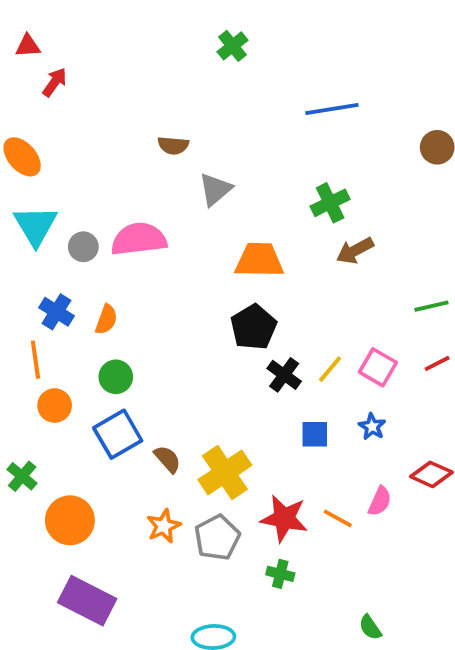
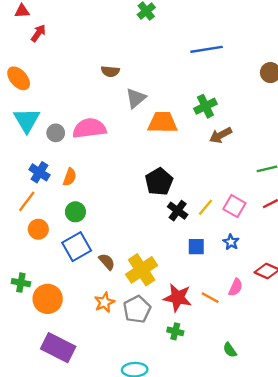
orange trapezoid: (259, 260) -> (163, 122), moved
orange line: (35, 360) -> (27, 201), turned 45
green cross: (22, 476) -> (21, 283), moved, turned -30
green semicircle: (370, 627) -> (230, 350), moved

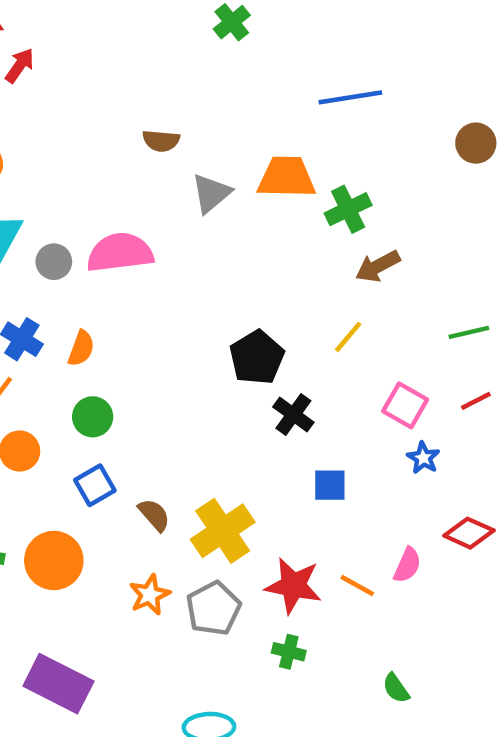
orange trapezoid: (163, 122) -> (286, 177), moved
yellow line: (205, 207) -> (348, 337), moved
blue star: (231, 242) -> (423, 458), moved
blue square: (77, 247) -> (95, 485), size x0.7
orange circle: (48, 299) -> (54, 560), moved

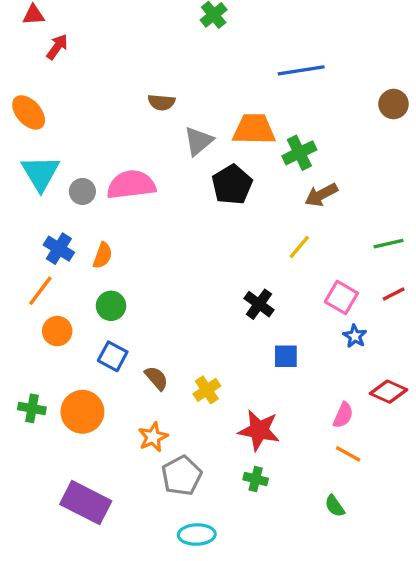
black pentagon: (257, 357) -> (232, 185), moved
blue square: (95, 485) -> (113, 356), turned -32
yellow cross: (223, 531) -> (207, 390), size x0.6
orange line: (357, 586) -> (348, 454), moved
gray pentagon: (214, 608) -> (182, 476), moved

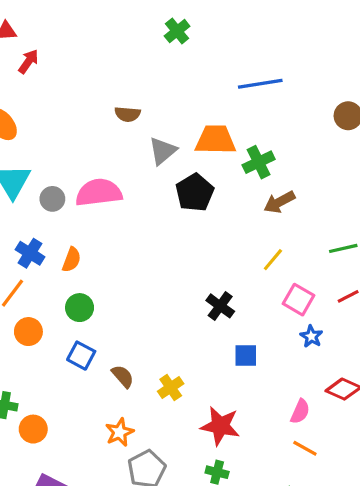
yellow line: (299, 247) -> (273, 260), moved
orange circle: (82, 412) -> (33, 429), moved, size x0.7

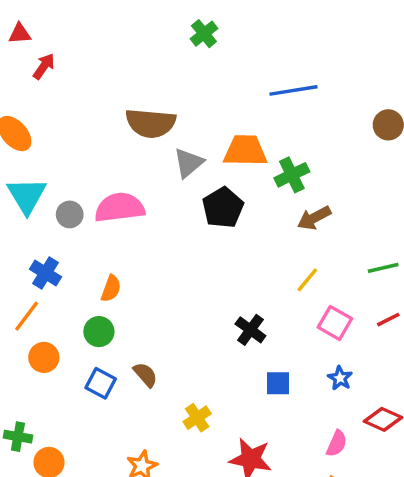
brown semicircle: (128, 114) -> (151, 123), size x1.8
orange semicircle: (72, 260) -> (111, 289), moved
blue star: (311, 336) -> (340, 378), moved
brown semicircle: (123, 376) -> (145, 375), moved

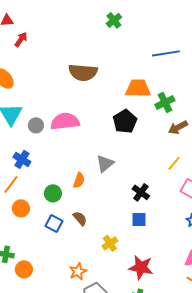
gray triangle: (188, 163) -> (105, 163), moved
orange semicircle: (111, 289) -> (79, 180), moved
blue square: (278, 383) -> (139, 219), moved

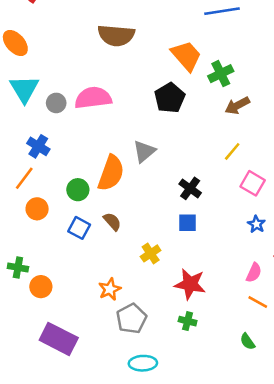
orange trapezoid: (138, 88) -> (186, 56), turned 48
orange semicircle: (79, 180) -> (111, 173), size x1.8

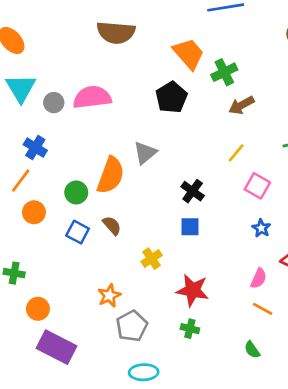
orange circle: (41, 287) -> (38, 309), moved

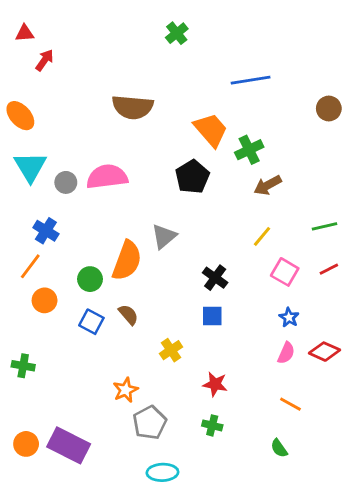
pink semicircle: (259, 278) -> (286, 353), moved
red star: (193, 290) -> (215, 384), size x0.7
orange circle: (38, 309) -> (26, 444), moved

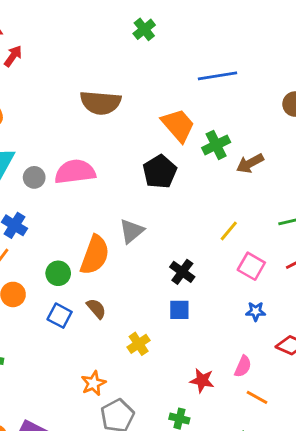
brown arrow: (268, 185) -> (250, 163), moved
blue star: (289, 317) -> (256, 311), turned -30
pink semicircle: (286, 353) -> (243, 366), moved
red star: (215, 384) -> (202, 380), moved

